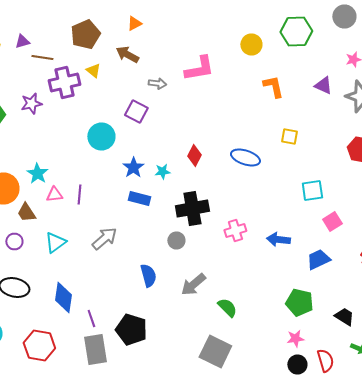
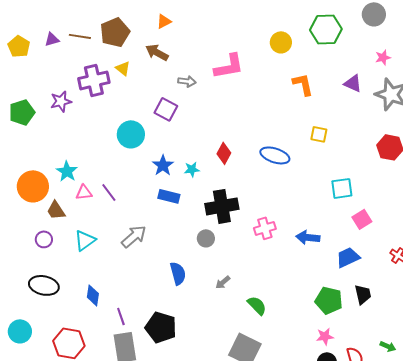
brown line: (42, 58) -> (80, 36), moved
purple line: (79, 194) -> (109, 192), turned -42
gray arrow: (193, 284) -> (223, 282), size x0.6
blue diamond: (63, 298) -> (93, 295), size x0.7
black trapezoid: (344, 316) -> (363, 294), moved, turned 45

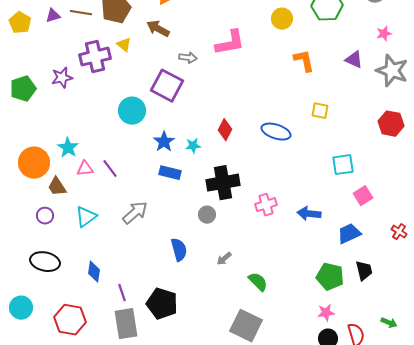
purple square: (166, 109) -> (167, 86), size x1.4

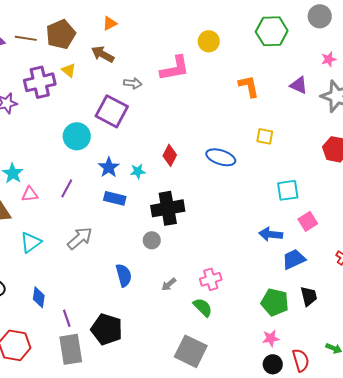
yellow circle: (282, 19) -> (209, 41), moved
purple line: (110, 169) -> (67, 188), moved, turned 66
pink cross: (266, 205) -> (211, 279), moved
blue arrow: (309, 214) -> (271, 234), moved

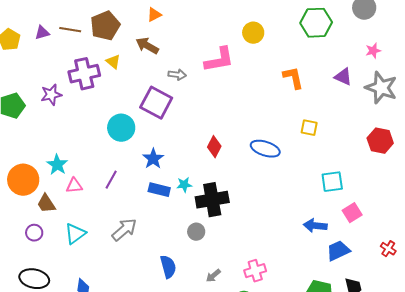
cyan star: (138, 171) -> (184, 185), moved

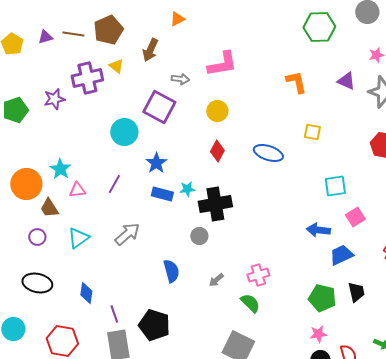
orange triangle: (154, 15) -> (177, 19), moved
yellow circle: (253, 33) -> (217, 111), moved
brown arrow: (147, 46) -> (150, 50), turned -95

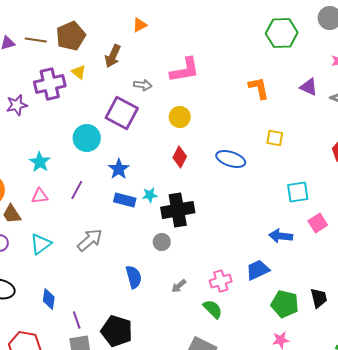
cyan star: (60, 169) -> (40, 162), moved
blue trapezoid: (341, 255) -> (258, 270), moved

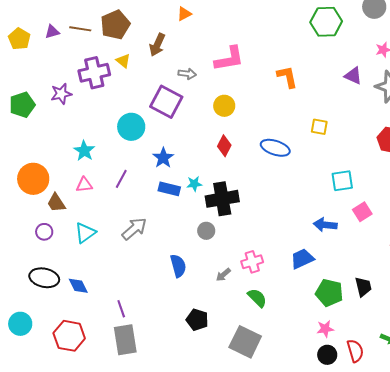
orange L-shape: (259, 88) -> (287, 77), moved
pink cross: (221, 281) -> (252, 262), moved
blue diamond: (49, 299) -> (78, 286), moved, turned -35
black pentagon: (117, 331) -> (197, 320), moved, size x0.7

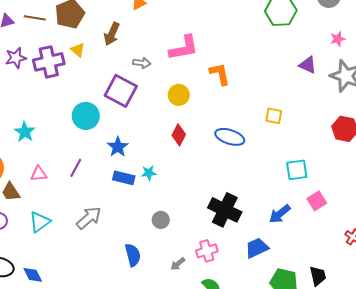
orange L-shape: (287, 77) -> (220, 74), moved
purple star: (61, 94) -> (16, 58), moved
cyan star: (84, 151) -> (25, 132), moved
black cross: (222, 199) -> (225, 210), moved, turned 36
blue arrow: (325, 225) -> (280, 214), turned -45

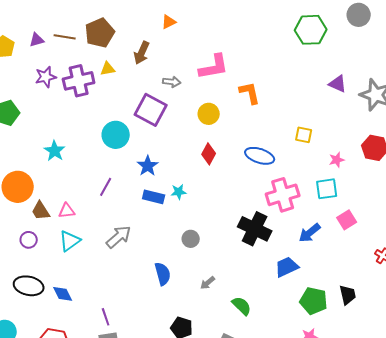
pink star: (338, 39) -> (337, 160), moved
yellow triangle: (78, 50) -> (108, 69), turned -49
pink triangle: (39, 174) -> (67, 211), moved
pink cross: (207, 251) -> (283, 195), moved, size x1.5

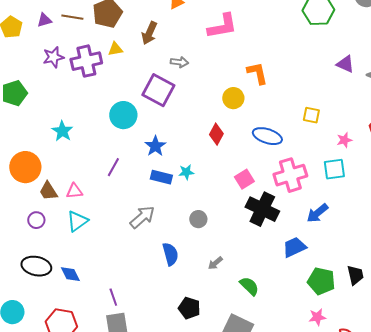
pink L-shape: (214, 67) -> (222, 26), moved
yellow circle: (209, 114) -> (233, 98), moved
pink square: (347, 220) -> (244, 179), moved
gray arrow: (119, 237) -> (142, 217), moved

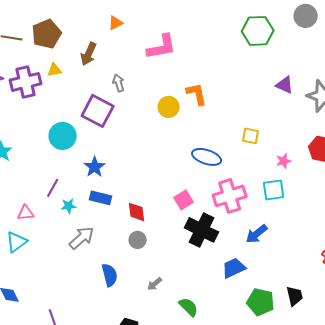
gray arrow: (179, 62) -> (119, 83), turned -114
yellow circle: (233, 98) -> (169, 107), moved
red diamond: (216, 134) -> (137, 212), moved, turned -35
cyan star: (186, 172) -> (69, 206), moved
pink triangle: (74, 191) -> (26, 213), moved

